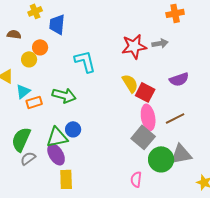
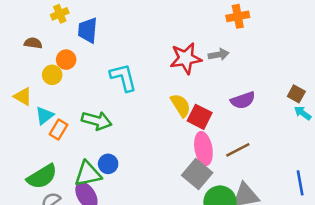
orange rectangle: (34, 102) -> (58, 130), turned -42
green semicircle: (21, 139) -> (42, 177), turned -145

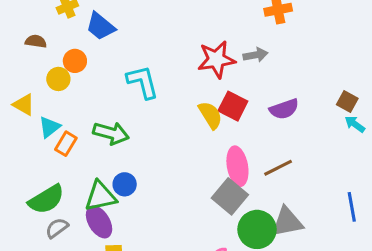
blue trapezoid: (88, 30) -> (101, 26), turned -56
red square: (200, 117) -> (233, 106), moved

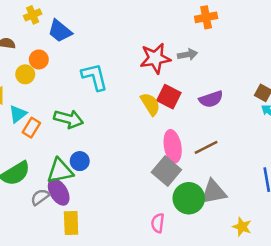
gray semicircle: (57, 228) -> (40, 197), moved

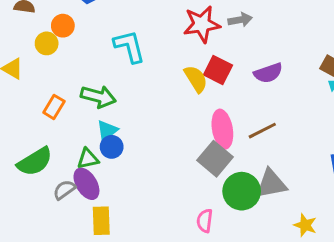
cyan triangle: (18, 114) -> (107, 131), moved
green triangle: (60, 171) -> (88, 159), size x0.7

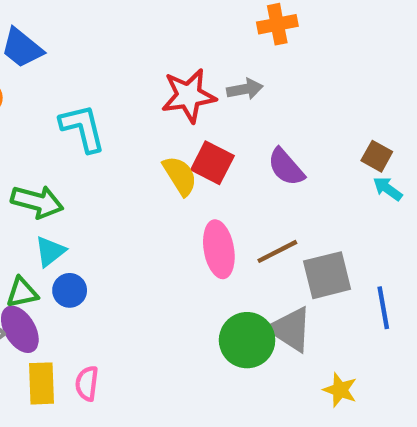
purple semicircle: (268, 73) -> (286, 167), turned 68
blue circle: (112, 147) -> (70, 290), moved
gray square: (215, 159) -> (327, 275), moved, turned 36
gray triangle: (271, 184) -> (290, 329), turned 44
pink semicircle: (205, 221) -> (87, 383), moved

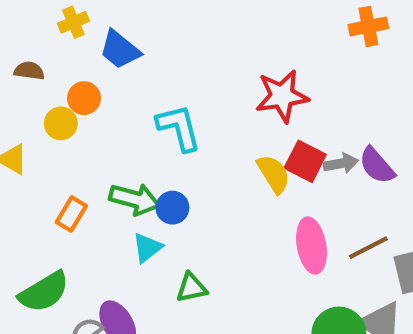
gray arrow: (245, 89) -> (341, 163), moved
blue circle: (70, 290) -> (172, 208), moved
green triangle: (22, 293) -> (191, 288), moved

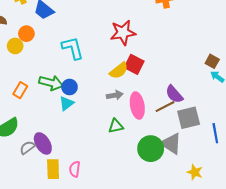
gray arrow: (341, 163) -> (115, 95), moved
purple semicircle: (377, 166) -> (174, 94), moved
yellow semicircle: (274, 174) -> (119, 71), turned 84
cyan triangle: (147, 248) -> (66, 103), moved
green triangle: (191, 288) -> (116, 126), moved

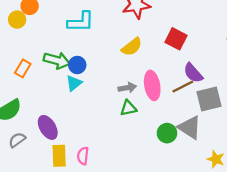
cyan L-shape: (73, 48) -> (81, 22), turned 105
red square: (134, 64) -> (176, 39), moved
gray arrow: (115, 95) -> (127, 88), moved
gray semicircle: (27, 148) -> (17, 140), moved
green circle: (151, 149) -> (167, 133), size x0.7

